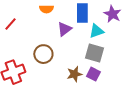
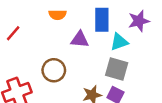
purple star: (112, 14) -> (139, 21), turned 30
purple triangle: (64, 29) -> (80, 39), turned 42

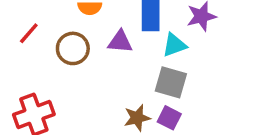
brown circle: (54, 70) -> (73, 48), moved

